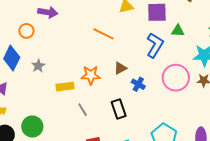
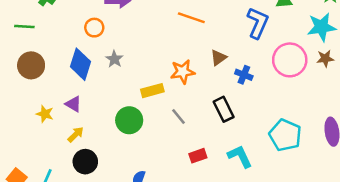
gray star: (38, 66) -> (114, 59), moved
green circle: (32, 126) -> (129, 120), moved

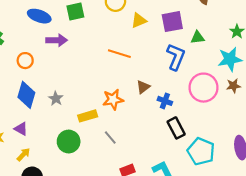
orange circle: (94, 28) -> (25, 61), moved
gray star: (114, 59) -> (56, 99), moved
black rectangle: (224, 109) -> (176, 128), moved

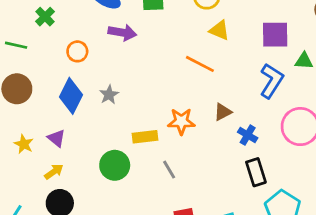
yellow triangle: (139, 20) -> (219, 30), moved, turned 35
gray star: (56, 99) -> (109, 95), moved

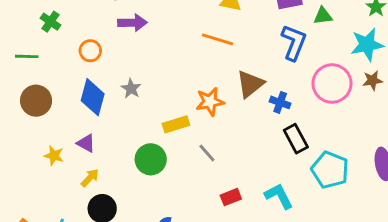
brown triangle: (223, 112) -> (250, 84), size x1.5

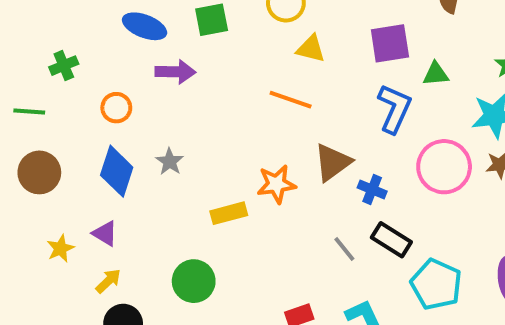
green cross: (51, 22) -> (64, 66), turned 30
black rectangle: (296, 139) -> (391, 240), turned -32
gray line: (207, 153) -> (344, 249), moved
yellow star: (54, 156) -> (60, 248), turned 30
green circle: (151, 159) -> (194, 281), moved

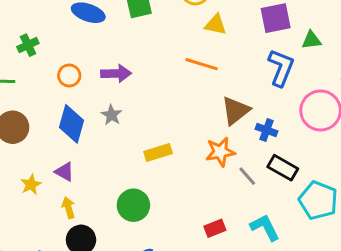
purple arrow: (175, 72) -> (116, 73), moved
orange star: (276, 184) -> (220, 152), moved
yellow arrow: (108, 281) -> (68, 208), turned -60

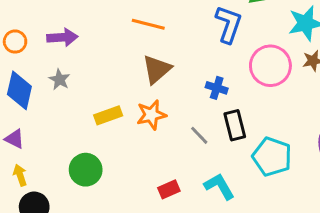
brown triangle: (236, 111) -> (157, 69), moved
orange star: (220, 152) -> (151, 115), moved
black rectangle: (283, 168) -> (235, 125), turned 48

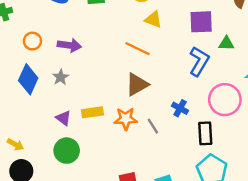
black rectangle: (235, 125) -> (205, 133), moved
gray line: (199, 135) -> (153, 126), moved
purple triangle: (15, 139) -> (63, 118), moved
yellow arrow: (20, 175) -> (15, 144), turned 126

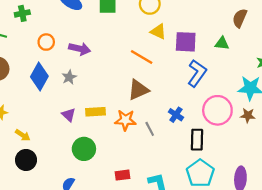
purple square: (201, 22) -> (186, 42), moved
green triangle: (226, 43) -> (222, 43), moved
green circle: (67, 151) -> (84, 149), moved

